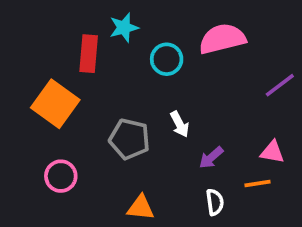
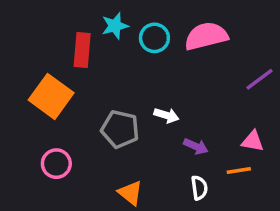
cyan circle: (167, 59) -> (154, 38), moved
white arrow: (180, 124) -> (167, 115), turned -45
purple arrow: (211, 158) -> (196, 146), turned -115
orange triangle: (141, 208) -> (130, 193), turned 32

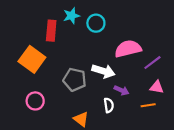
pink semicircle: (206, 36) -> (128, 49), moved
purple line: (260, 79) -> (152, 63), moved
white arrow: (167, 115) -> (103, 71), size x1.5
white semicircle: (199, 188) -> (109, 105), moved

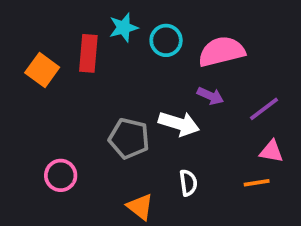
pink semicircle: (128, 49) -> (221, 52), moved
orange square: (32, 59) -> (42, 70), moved, size x0.7
purple arrow: (122, 90) -> (210, 96), moved

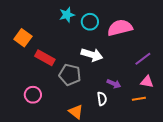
red rectangle: (88, 53) -> (45, 58), moved, turned -66
purple arrow: (210, 96) -> (114, 84), moved
white arrow: (179, 124) -> (92, 55), moved

